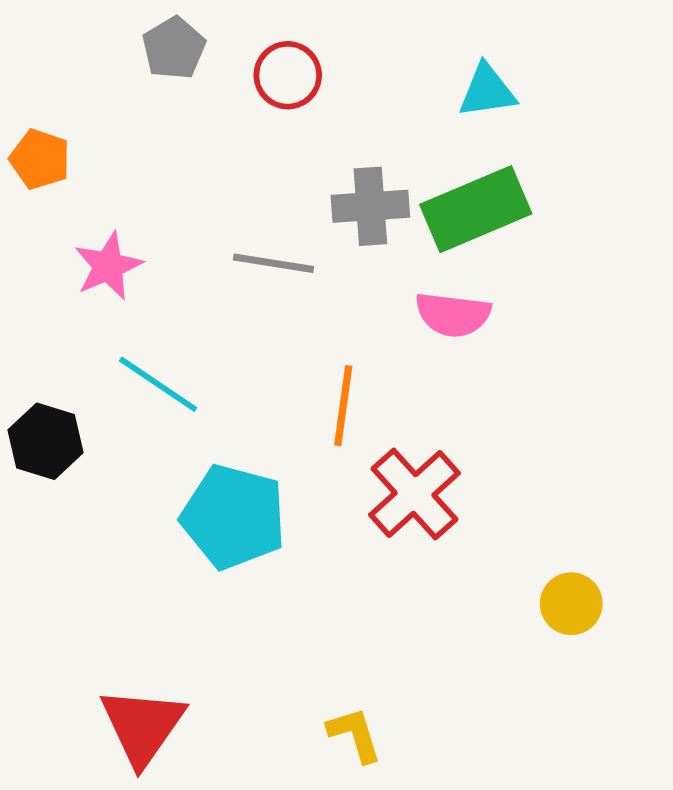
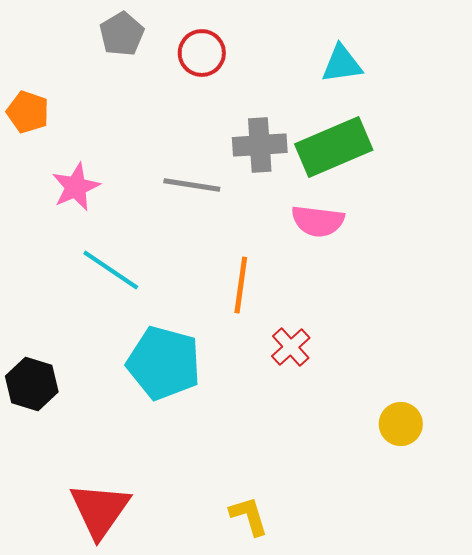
black hexagon: (46, 441) -> (32, 384), moved
red cross: (415, 494) -> (291, 347), size x0.6

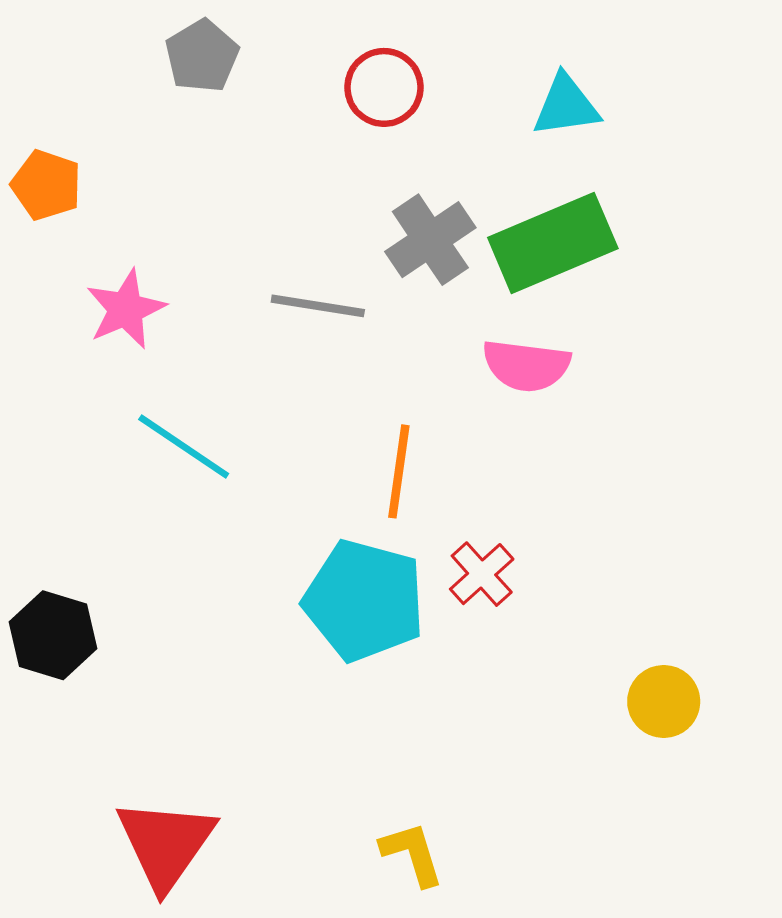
red circle: (202, 53) -> (384, 87), moved
gray cross: (260, 145) -> (430, 240), turned -30
cyan pentagon: (164, 363) -> (364, 601), moved

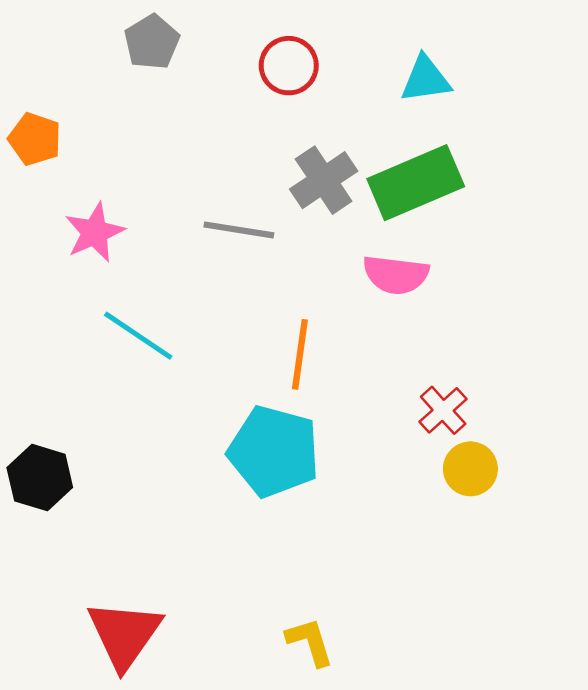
red cross: (482, 574) -> (443, 410), moved
yellow circle: (664, 701) -> (470, 469), moved

